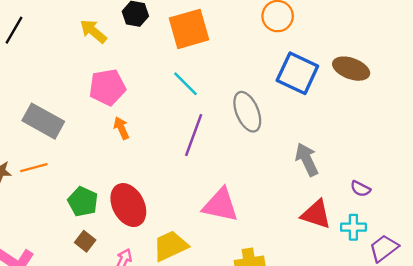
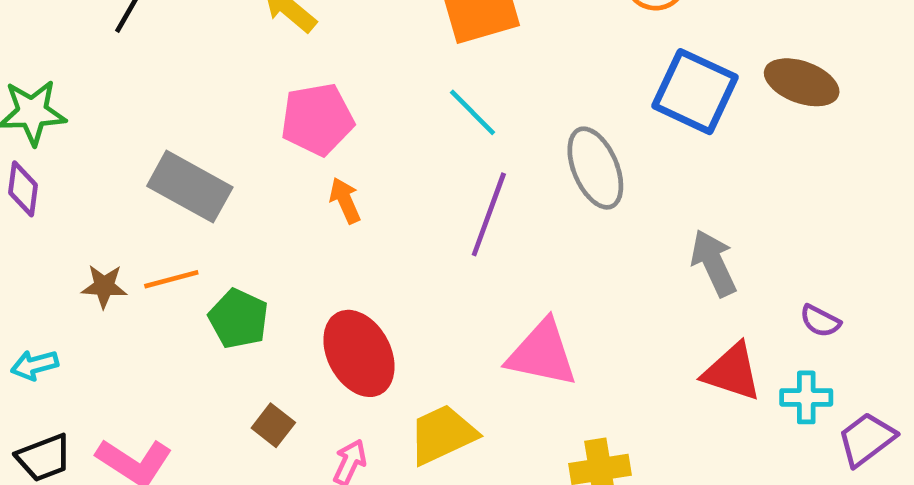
green pentagon: (83, 202) -> (238, 319), moved

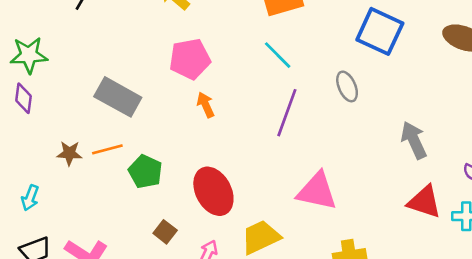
blue square: (695, 92) -> (380, 31), moved
gray ellipse: (595, 168) -> (347, 86), size x0.7
cyan arrow: (35, 365) -> (30, 198), turned -55

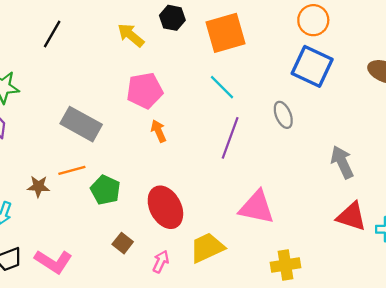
brown star: (69, 153) -> (38, 186), moved

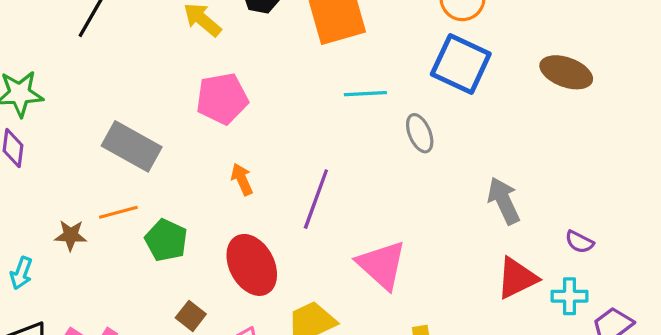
cyan line: (222, 87) -> (365, 94), moved, turned -48
orange arrow: (159, 131) -> (242, 179), moved
purple line: (230, 138) -> (316, 199), moved
pink triangle: (257, 207) -> (382, 265), turned 30
red triangle: (351, 216) -> (517, 278), turned -44

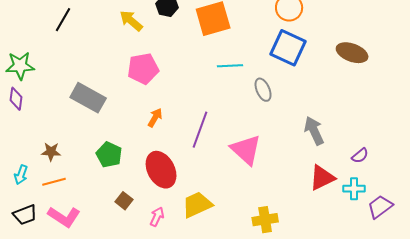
orange arrow: (242, 179) -> (155, 118), turned 54
orange line: (118, 212) -> (54, 182), moved
purple semicircle: (579, 242) -> (360, 156), turned -66
pink triangle: (382, 265) -> (246, 150), moved

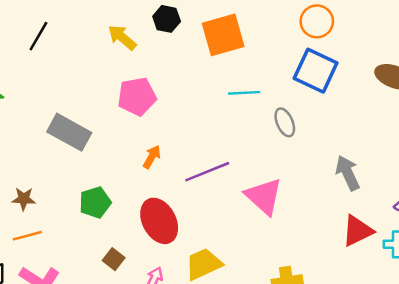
purple line: (200, 130) -> (207, 172), turned 48
green pentagon: (109, 155) -> (95, 202), turned 30

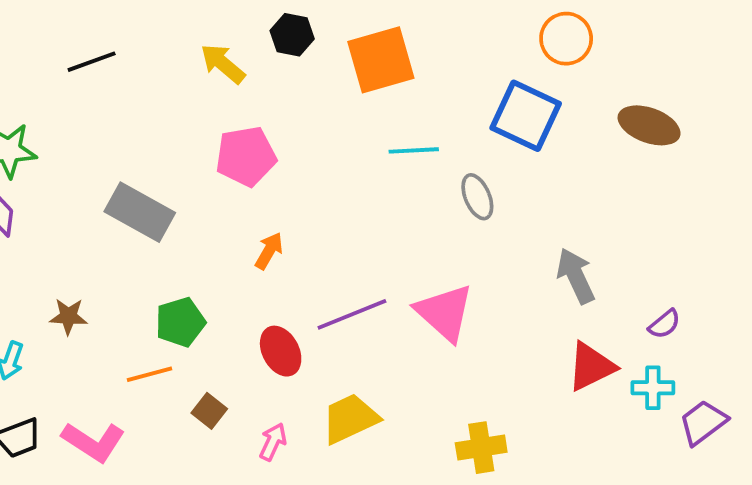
orange circle: (317, 21) -> (566, 39), moved
black line: (38, 36) -> (92, 62), turned 40
purple line: (207, 172) -> (352, 314), moved
red ellipse: (159, 221) -> (281, 351), size x0.7
orange line: (27, 236) -> (149, 374), moved

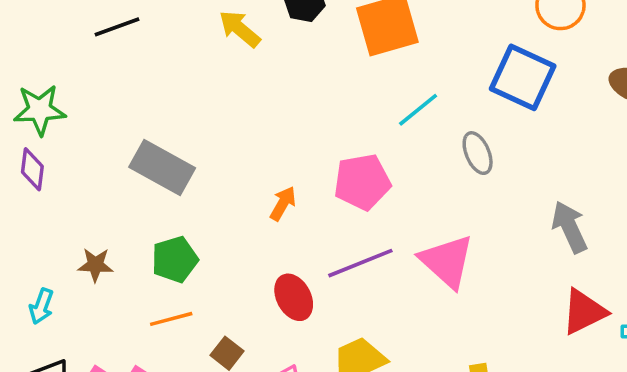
cyan line: (414, 150) -> (418, 110), turned -36
pink pentagon: (246, 156) -> (362, 182), moved
green pentagon: (180, 322) -> (175, 259), moved

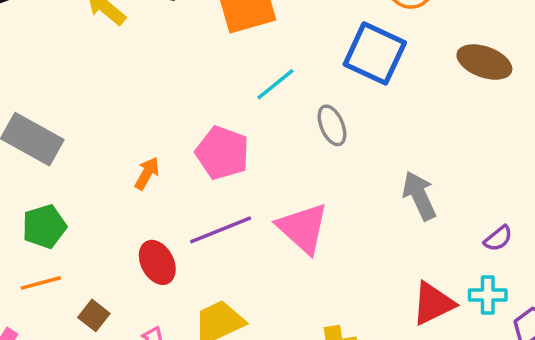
pink pentagon: (362, 182) -> (222, 153), turned 30
red triangle: (584, 312) -> (433, 304), moved

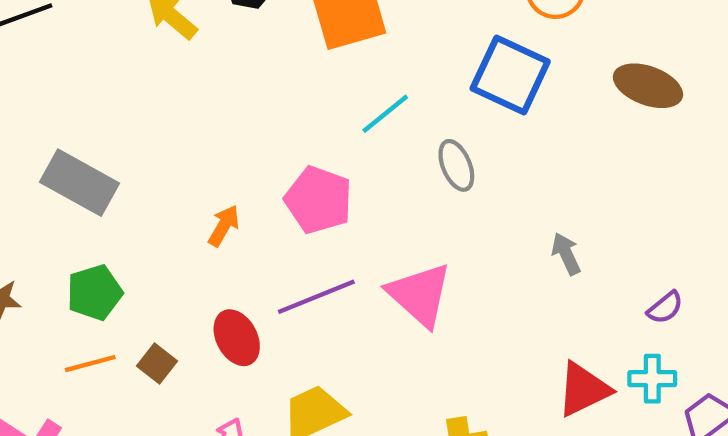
gray arrow: (419, 196) -> (566, 254), size x0.7
brown square: (94, 315) -> (157, 364), moved

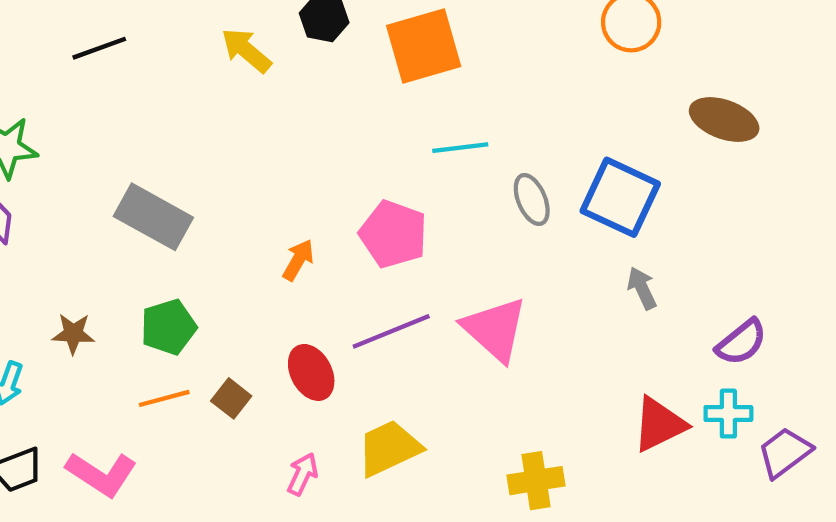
blue square: (510, 75) -> (620, 197), moved
cyan line: (385, 114) -> (460, 148), turned 32
purple semicircle: (665, 308) -> (741, 342), size x1.4

